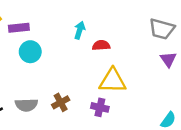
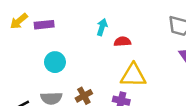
cyan circle: (30, 52) -> (55, 62), moved

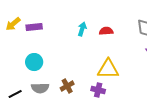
red semicircle: (122, 42) -> (106, 31), moved
cyan circle: (55, 62) -> (34, 62), moved

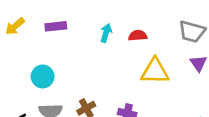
purple rectangle: (34, 27) -> (56, 26), moved
yellow triangle: (108, 69) -> (155, 71), moved

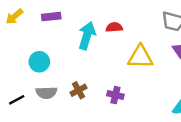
cyan arrow: (106, 33) -> (87, 36), moved, size x1.6
red semicircle: (138, 36) -> (114, 27), moved

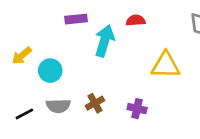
yellow arrow: (14, 17) -> (22, 56), moved
purple rectangle: (51, 17) -> (76, 19), moved
red semicircle: (114, 27) -> (136, 20), moved

